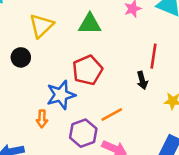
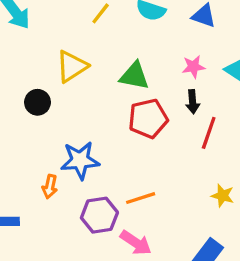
red pentagon: (87, 70) -> (148, 119), moved
black arrow: (142, 80) -> (193, 102), moved

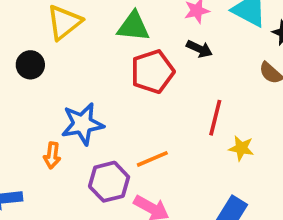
black arrow: (193, 102) -> (199, 49), turned -55
red line: (209, 133) -> (215, 118), moved

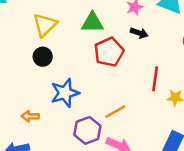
black circle: (30, 65) -> (43, 57), moved
orange arrow: (52, 155) -> (30, 116), moved, turned 90

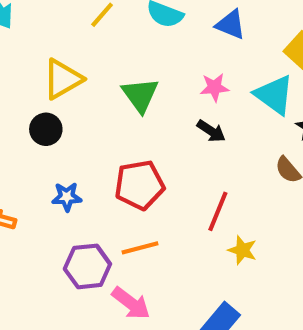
green triangle: (92, 23) -> (140, 95), turned 40
red pentagon: (109, 52) -> (139, 185), moved
blue star: (65, 93) -> (67, 197), size x0.6

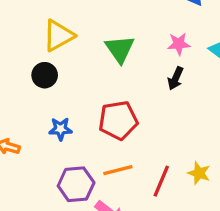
black arrow: (211, 131) -> (176, 78), turned 80
red line: (218, 211) -> (161, 181), moved

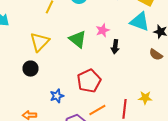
pink star: (179, 44) -> (103, 30), moved
black circle: (45, 75) -> (30, 69), moved

